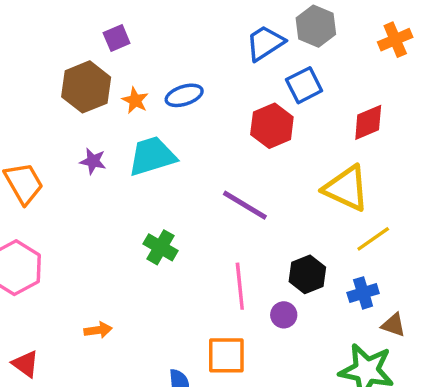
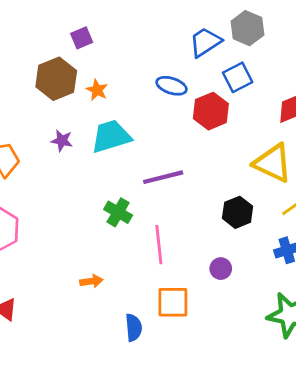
blue ellipse: (184, 95) -> (172, 86), moved, turned 36
purple line: (245, 205) -> (163, 177), moved, turned -45
black hexagon: (307, 274) -> (238, 212), moved
pink line: (240, 286) -> (159, 245), moved
orange arrow: (98, 330) -> (91, 281), moved

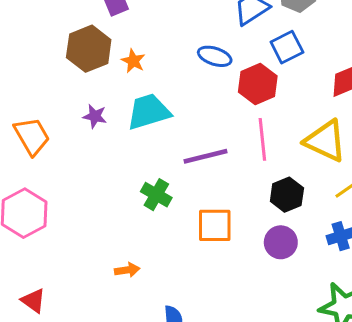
pink line: (159, 245) -> (262, 139), moved
purple circle: (221, 269) -> (281, 242), moved, size x1.4
orange square: (173, 302) -> (215, 225), moved

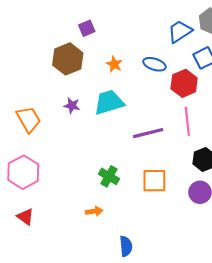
orange star: (133, 61) -> (114, 64), moved
green cross: (156, 195) -> (109, 176), moved
red triangle: (33, 301) -> (25, 217), moved

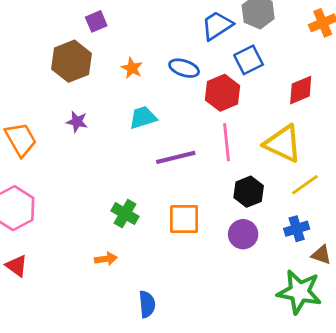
cyan trapezoid: (109, 102) -> (143, 118), moved, size x0.7

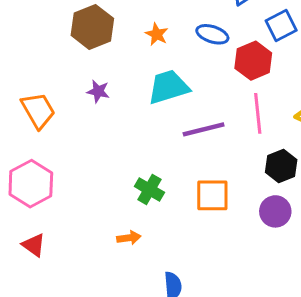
cyan trapezoid: (143, 118) -> (168, 87), size x1.4

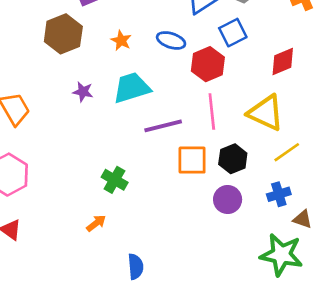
purple star: (98, 91) -> (83, 92), moved
orange square: (212, 195) -> (192, 160), moved
orange arrow: (129, 238) -> (96, 223), turned -30

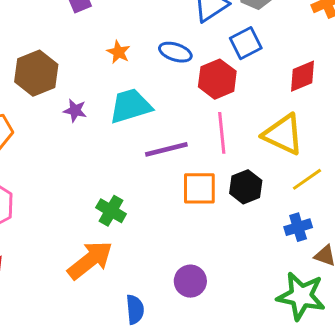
brown hexagon: (63, 34) -> (36, 73), moved
purple circle: (228, 200) -> (190, 281), moved
orange arrow: (96, 223) -> (90, 260), size x2.0

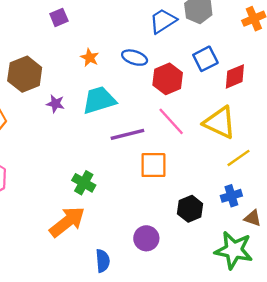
blue square: (246, 43) -> (205, 59), moved
pink line: (222, 133) -> (171, 121), turned -36
black hexagon: (246, 187) -> (190, 209), moved

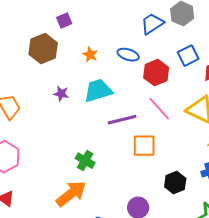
brown hexagon: (25, 74) -> (43, 49), moved

